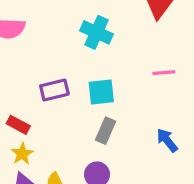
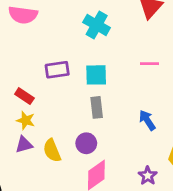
gray rectangle: (106, 131) -> (97, 107), turned -35
yellow star: (22, 154) -> (26, 120), turned -30

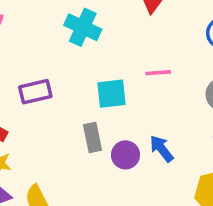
cyan square: (96, 75) -> (111, 94), moved
purple circle: (86, 143) -> (126, 155), moved

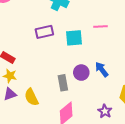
purple rectangle: (35, 92) -> (44, 32), moved
gray rectangle: (93, 138) -> (63, 83), moved

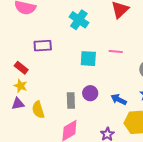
purple rectangle: (44, 32) -> (43, 46), moved
blue arrow: (102, 69) -> (119, 99), moved, turned -35

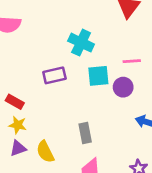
cyan cross: (79, 20) -> (81, 43), moved
purple rectangle: (43, 46) -> (54, 75), moved
purple circle: (90, 93) -> (123, 87), moved

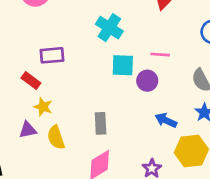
purple rectangle: (54, 75) -> (52, 55), moved
yellow star: (18, 125) -> (43, 107), moved

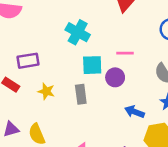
yellow star: (43, 107) -> (46, 91), moved
gray rectangle: (101, 123) -> (81, 94), moved

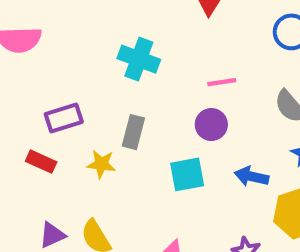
cyan square: (92, 65) -> (187, 174), moved
gray rectangle: (81, 94) -> (133, 132), moved, turned 30

